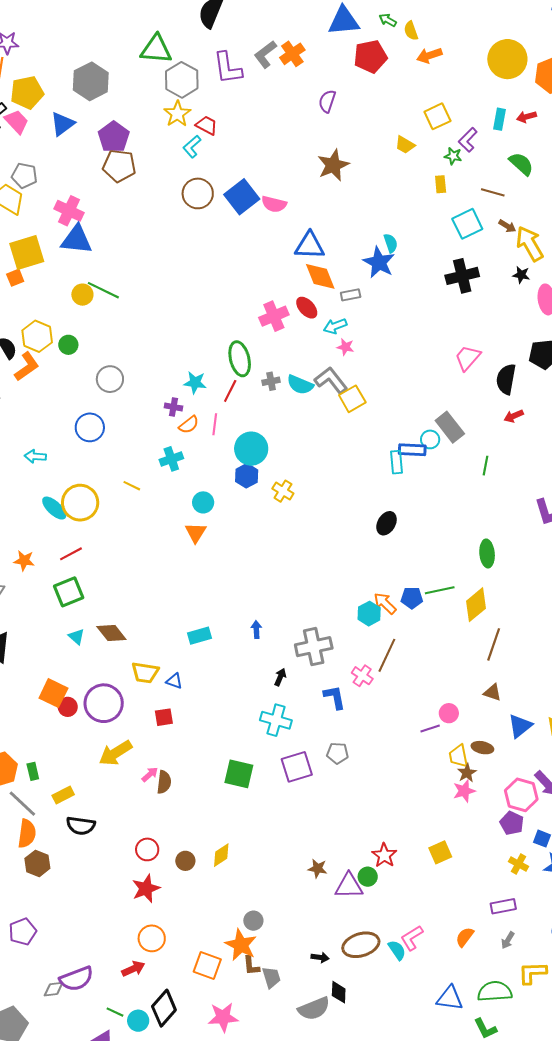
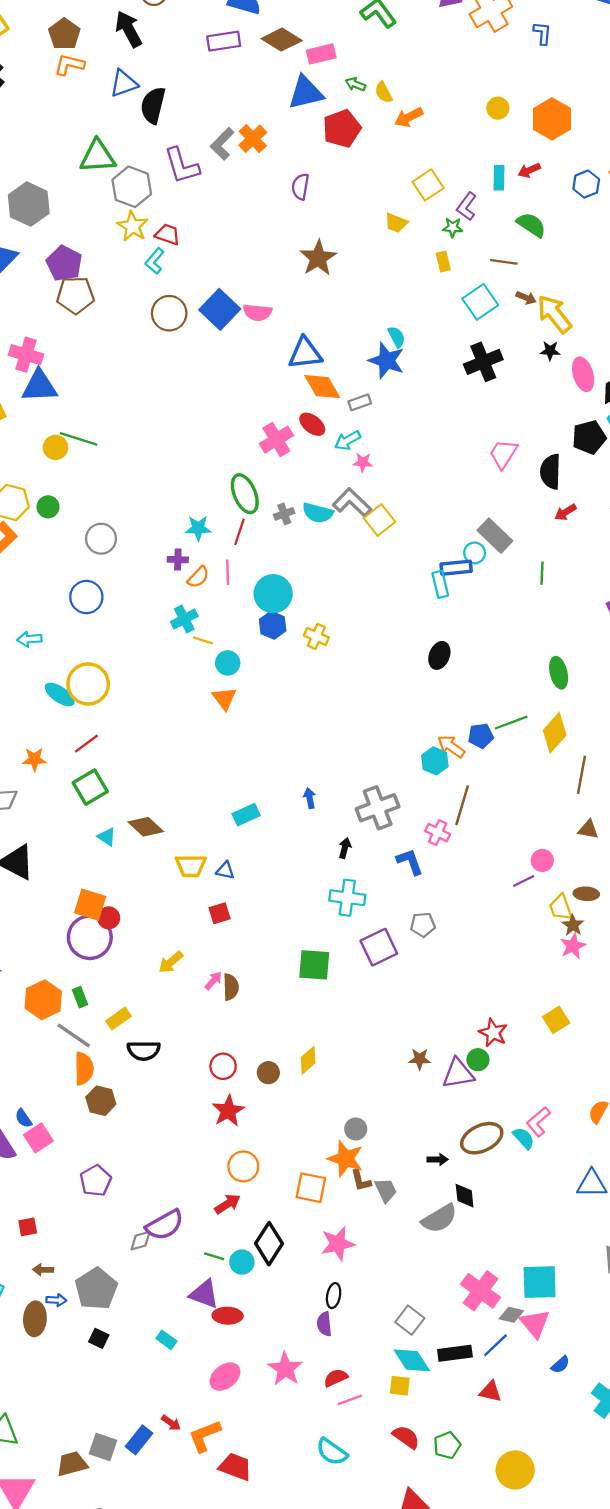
yellow circle: (507, 59) -> (498, 108), size x0.5
yellow line: (132, 486) -> (203, 640), moved
purple circle: (104, 703) -> (90, 937), moved
yellow arrow: (115, 753) -> (171, 962), size x0.7

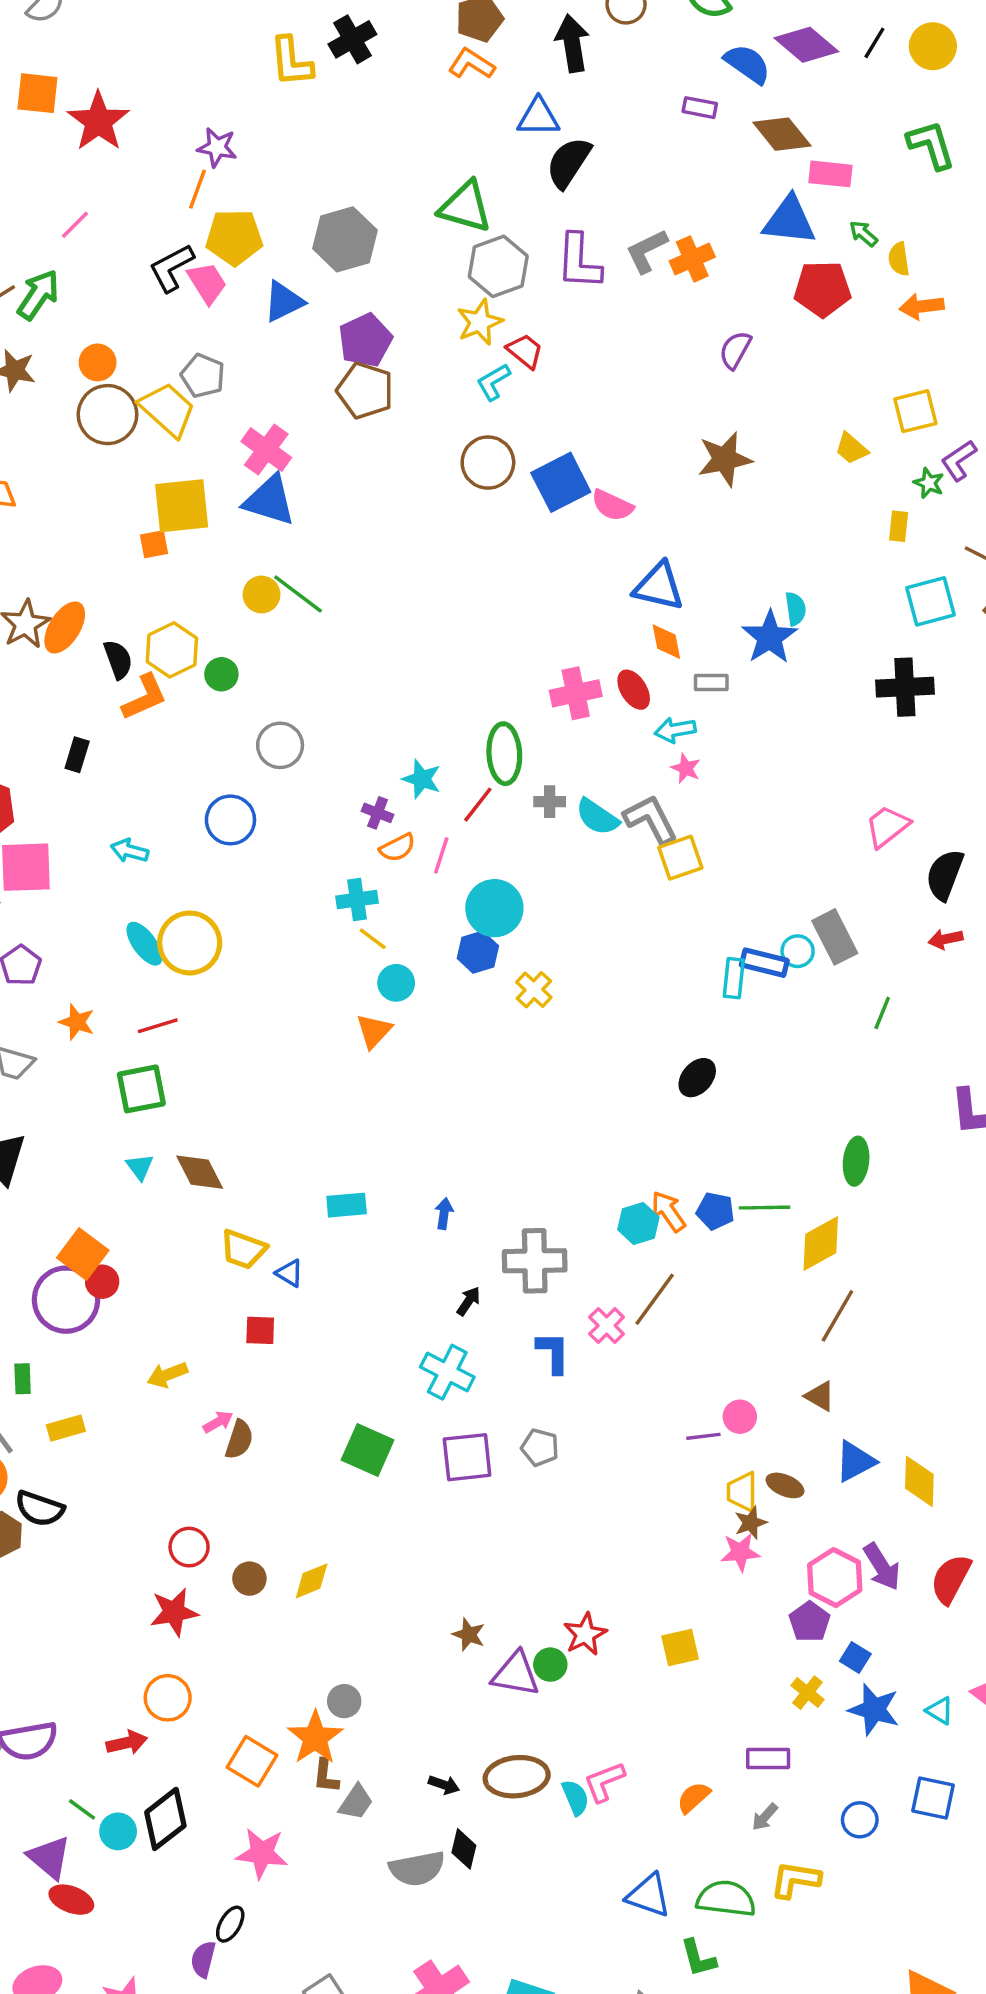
purple rectangle: (224, 41) -> (700, 108), size x0.7
orange diamond: (322, 387) -> (666, 642), size x0.7
black semicircle: (144, 1050) -> (40, 1509), moved
gray trapezoid: (386, 1190) -> (356, 1802), turned 40

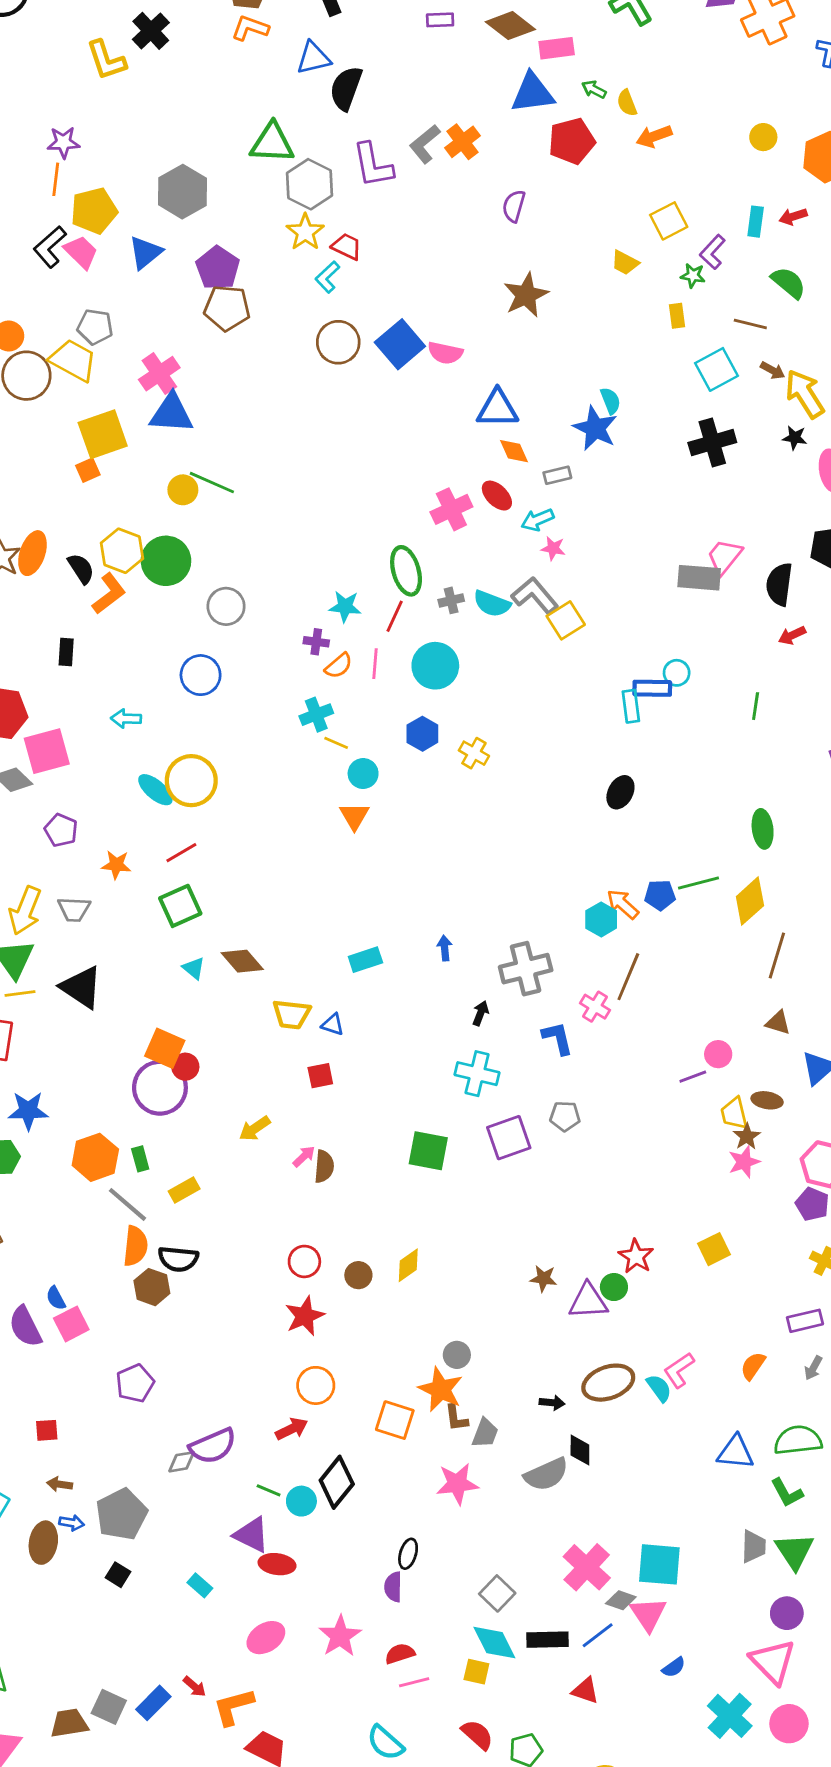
pink cross: (266, 449) -> (159, 374), turned 33
green circle: (221, 674) -> (166, 561), size x1.8
cyan circle: (494, 908) -> (435, 666), moved
gray rectangle: (835, 937) -> (699, 578), moved, turned -45
pink star: (262, 1853) -> (457, 1484), moved

